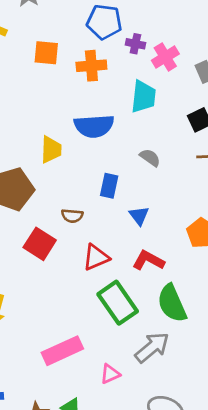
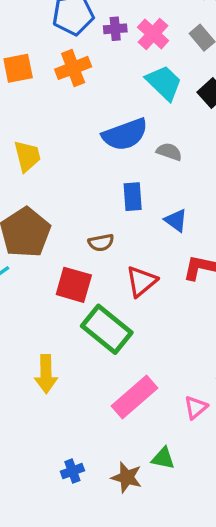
cyan trapezoid: (143, 97) -> (164, 83), moved, turned -36
blue semicircle: (94, 126) -> (125, 134), moved
yellow trapezoid: (51, 150) -> (27, 156), moved
green rectangle: (118, 303) -> (107, 329), moved

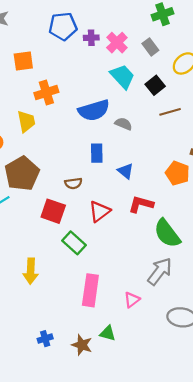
orange cross: (73, 68) -> (46, 92), moved
green rectangle: (107, 329) -> (74, 243), size x0.7
pink rectangle: (135, 397) -> (90, 290), turned -44

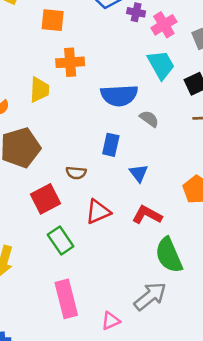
red square: (53, 211) -> (46, 199), turned 30
pink rectangle: (90, 290) -> (66, 299), turned -36

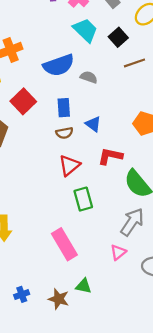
brown semicircle: (76, 173) -> (64, 133), moved
red square: (46, 199) -> (23, 101), moved
green rectangle: (61, 241) -> (83, 199), moved, turned 35
pink triangle: (111, 321) -> (118, 252), moved

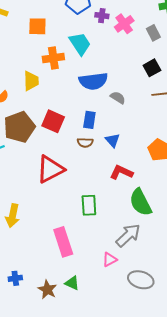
cyan trapezoid: (85, 30) -> (80, 44), moved
red square: (23, 101) -> (53, 121), moved, turned -35
red triangle: (69, 165) -> (50, 169), moved, size x1.4

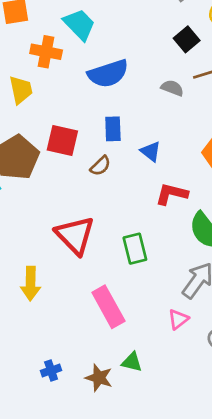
orange cross: (53, 58) -> (46, 52), turned 30
gray semicircle: (118, 98) -> (172, 88), moved
brown semicircle: (85, 143) -> (100, 166), moved, turned -35
red triangle: (50, 169) -> (75, 235), moved, turned -36

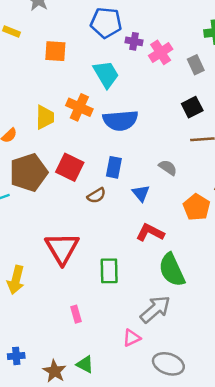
orange cross: (46, 52) -> (79, 107), moved
gray semicircle: (172, 88) -> (168, 168), moved
pink rectangle: (108, 307) -> (76, 314), size x0.5

